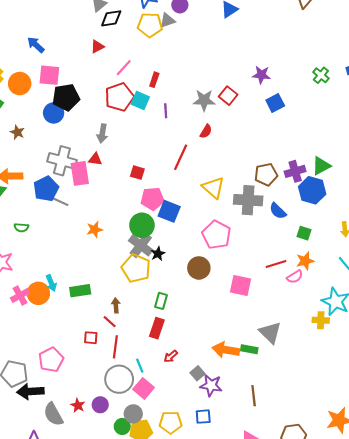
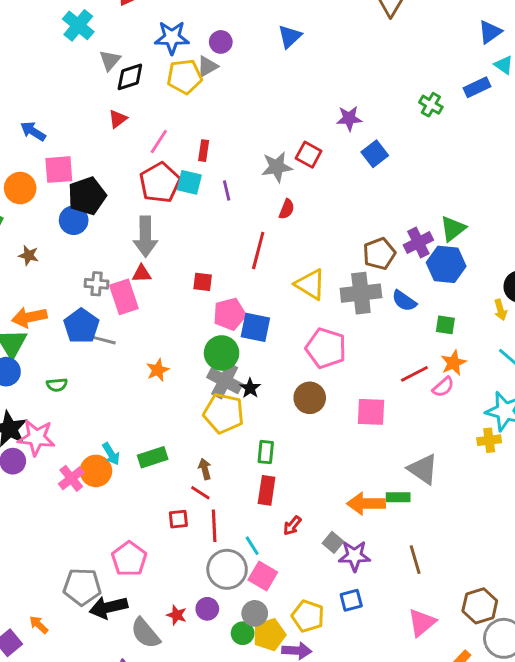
gray arrow: (102, 133) -> (145, 237), size x1.5
gray cross: (62, 161) -> (97, 284), size x0.6
yellow pentagon: (171, 422) -> (308, 616), turned 30

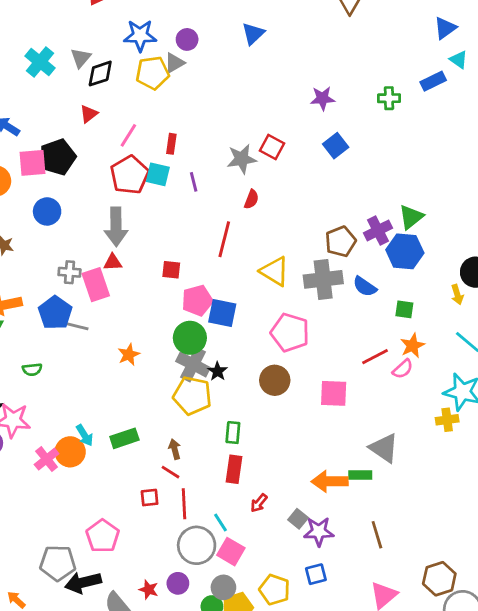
cyan cross: (78, 25) -> (40, 62), moved
green cross: (431, 105) -> (389, 98), turned -30
purple star: (349, 118) -> (323, 98), moved
black pentagon: (87, 196) -> (58, 157), moved

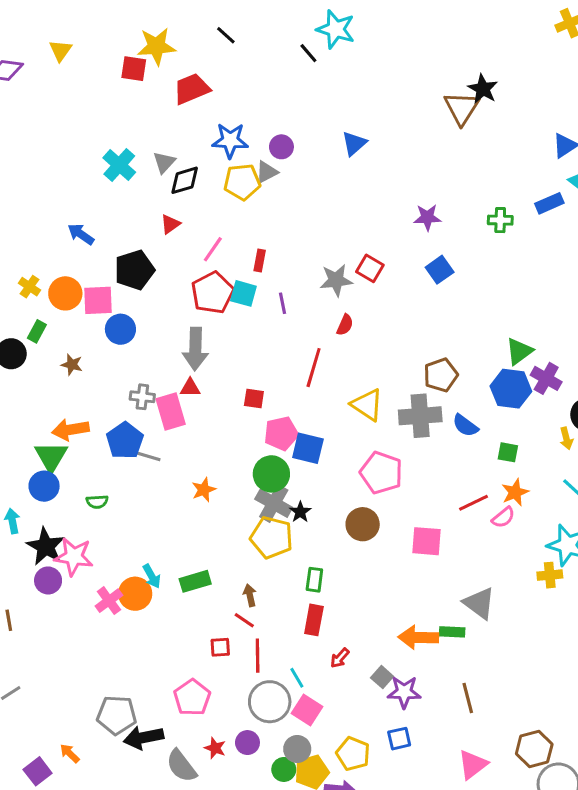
pink square: (33, 163) -> (98, 300), moved
purple cross: (378, 231) -> (546, 378), moved, turned -36
pink pentagon: (103, 536) -> (192, 698), moved

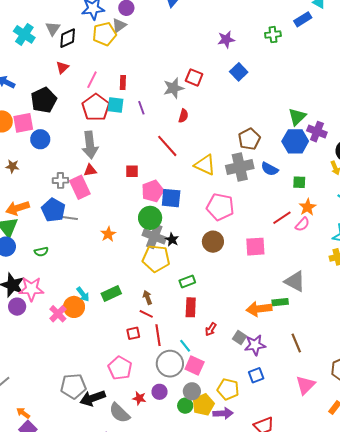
red line: (314, 368) -> (167, 146), turned -50
green rectangle: (314, 580) -> (187, 281), turned 70
orange arrow: (70, 753) -> (23, 413), moved

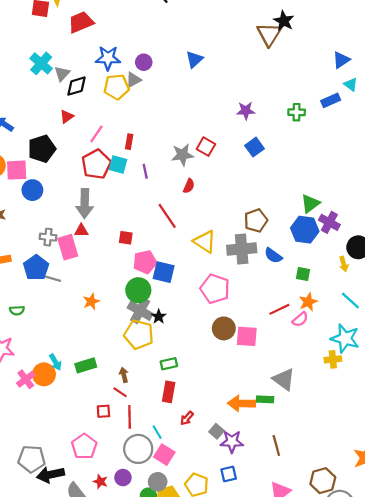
cyan cross: (24, 34) -> (41, 63), moved
brown circle: (213, 242) -> (224, 328), moved

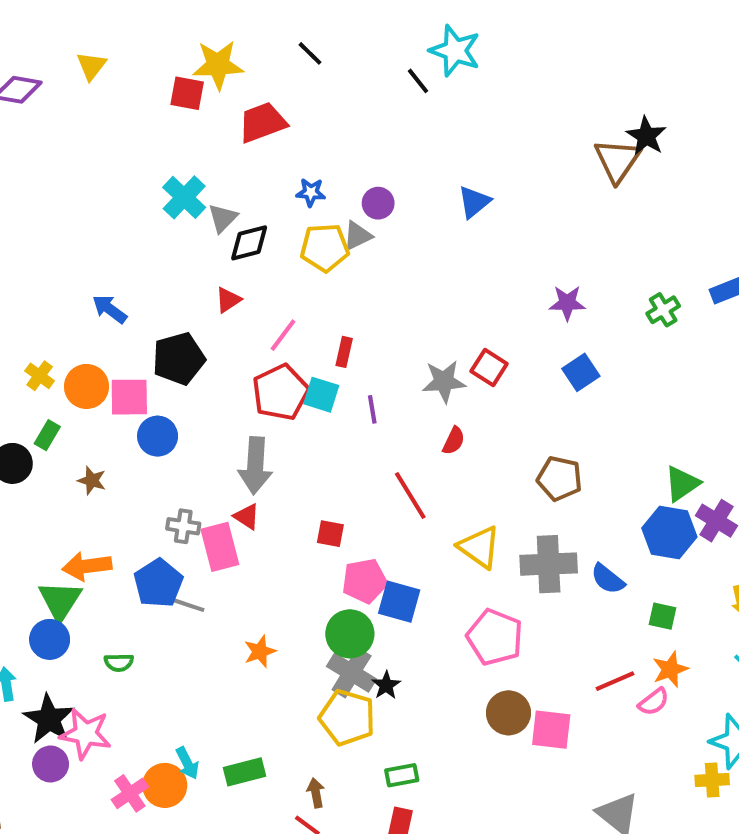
blue star: (108, 58) -> (311, 192), size x0.6
green cross: (297, 112) -> (663, 310), turned -35
brown pentagon: (256, 220) -> (560, 478), moved, turned 30
red triangle: (81, 231) -> (247, 517), turned 32

